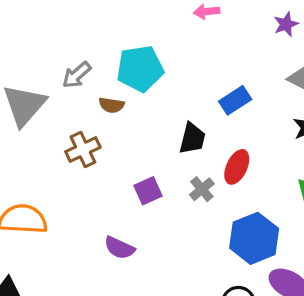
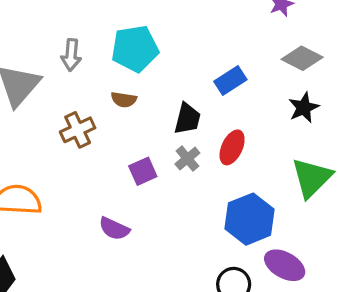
gray arrow: (77, 75) -> (71, 55), turned -44
brown semicircle: (111, 105) -> (124, 100), moved
gray cross: (202, 189) -> (187, 159), moved

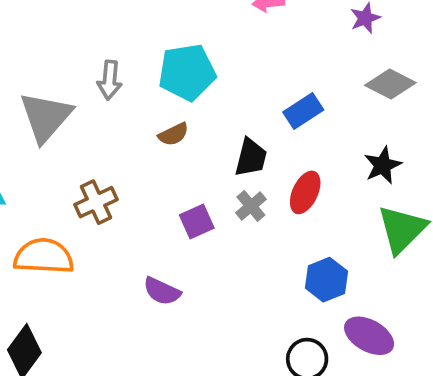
brown semicircle: (124, 100) -> (173, 134), turned -35
black star: (304, 108) -> (383, 165), moved
brown cross: (78, 130) -> (96, 202), moved
blue hexagon: (250, 219) -> (326, 280), size x0.7

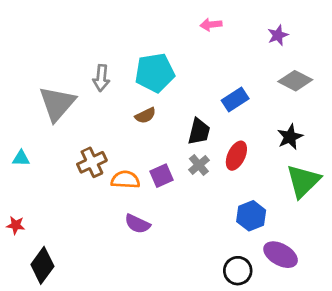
orange semicircle: (44, 256) -> (125, 180), moved, size x0.7

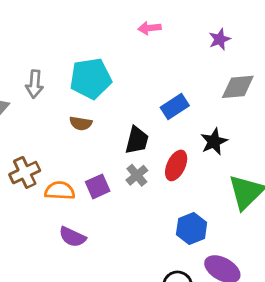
gray diamond: (295, 81) -> (238, 87), turned -32
brown semicircle: (145, 115) -> (81, 123), turned 35
black star: (290, 137) -> (214, 142), moved

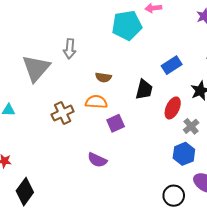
cyan pentagon: (91, 79) -> (127, 25), moved
gray cross: (137, 175) -> (191, 126), moved
orange semicircle: (60, 191) -> (96, 102), moved

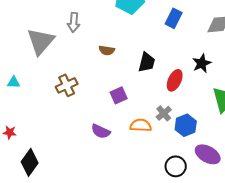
blue rectangle: (172, 65) -> (174, 18), moved, turned -30
orange semicircle: (96, 102) -> (141, 125), moved
gray cross: (191, 126) -> (164, 113), moved

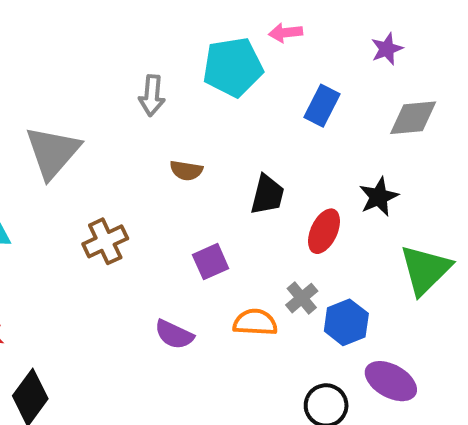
gray arrow: (74, 22) -> (152, 95), moved

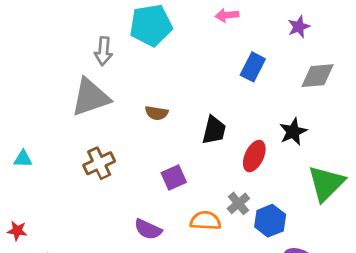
cyan pentagon: (233, 67) -> (151, 25), moved
gray arrow: (152, 95) -> (103, 51), moved
gray triangle: (53, 152) -> (91, 97), moved, turned 30

